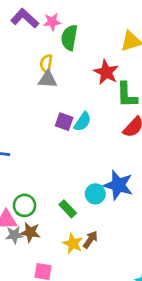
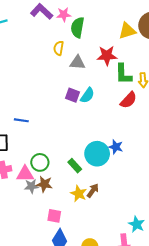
red star: (106, 72) -> (107, 56), turned -30
gray triangle: (48, 79) -> (78, 63), moved
blue star: (118, 185) -> (116, 147), size x0.6
cyan circle: (95, 194) -> (97, 154), size x1.5

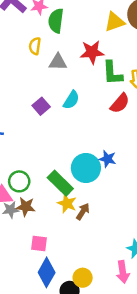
purple square: (73, 95) -> (41, 106), moved, turned 32
green rectangle: (75, 166) -> (60, 183), size x1.5
yellow star: (79, 194) -> (67, 203), moved

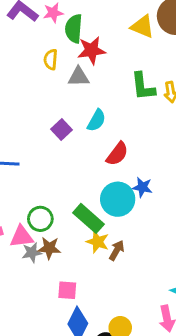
yellow triangle: (115, 22) -> (142, 27), turned 45
red star: (92, 52) -> (91, 50), moved
red semicircle: (120, 103) -> (117, 154), moved

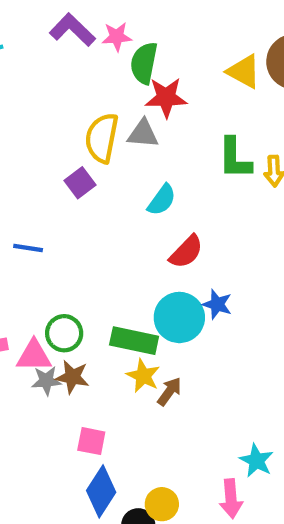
yellow semicircle: (51, 59) -> (102, 138), moved, size x1.6
purple square: (61, 130) -> (80, 183), moved
green rectangle: (89, 218) -> (134, 341), turned -36

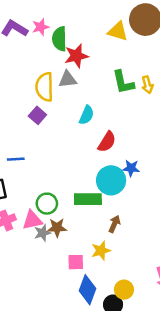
yellow star: (143, 376) -> (101, 251), moved, turned -30

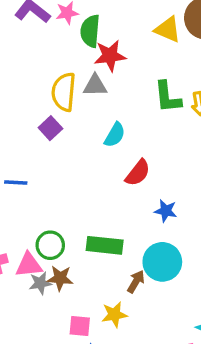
cyan circle: (111, 180) -> (162, 262), moved

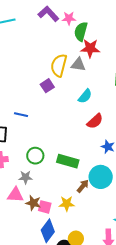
pink triangle: (29, 265) -> (15, 195), moved
brown star: (60, 278) -> (33, 203), moved

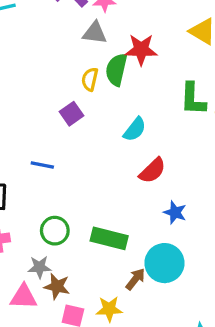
green semicircle: (81, 32) -> (116, 70), moved
yellow semicircle: (59, 65) -> (90, 79), size x0.6
gray triangle: (78, 65) -> (95, 33), moved
blue line: (21, 115) -> (42, 165), moved
brown star: (33, 203) -> (57, 286), moved

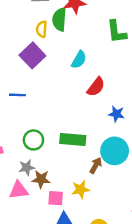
purple square: (71, 114) -> (32, 55), size x1.5

